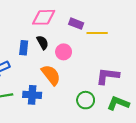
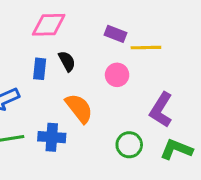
pink diamond: (44, 17) -> (49, 25), moved
pink circle: (64, 52) -> (117, 75), moved
purple L-shape: (108, 76) -> (161, 110), turned -65

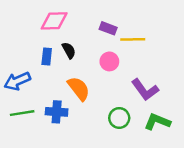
purple L-shape: (161, 110) -> (145, 90), turned -68

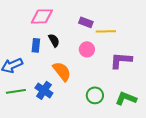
purple L-shape: (145, 90) -> (121, 60), moved, turned 130
blue cross: (57, 112) -> (44, 90), turned 30

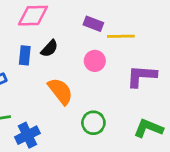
black semicircle: (54, 40) -> (49, 49), turned 72
blue cross: (44, 90) -> (27, 135), moved, turned 30
green circle: (95, 95) -> (93, 123), moved

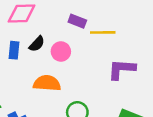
pink circle: (95, 61) -> (61, 51), moved
orange semicircle: (60, 91) -> (47, 83), turned -48

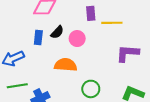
purple rectangle: (77, 21) -> (91, 13), turned 64

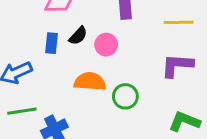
yellow line: (112, 23) -> (179, 22), moved
green circle: (91, 89) -> (125, 96), moved

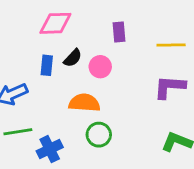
green circle: (125, 96) -> (99, 135), moved

